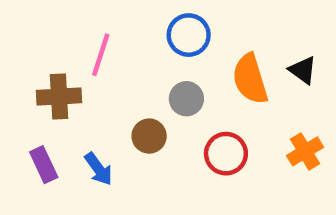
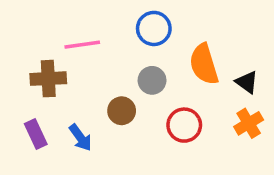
pink line: (101, 55) -> (82, 45), turned 64
black triangle: (303, 70) -> (247, 82), moved

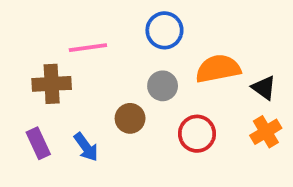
orange semicircle: (204, 64) -> (218, 69), turned 96

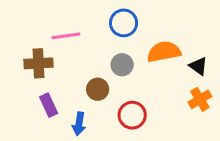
red circle: (197, 134) -> (132, 115), moved
purple rectangle: (38, 143) -> (49, 105), moved
blue arrow: (86, 147) -> (79, 124), moved, turned 45

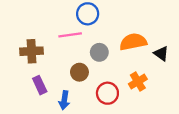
blue circle: (124, 23) -> (88, 14), moved
pink line: (66, 36) -> (70, 35), moved
orange cross: (200, 99) -> (138, 82), moved

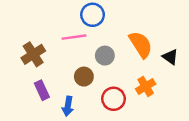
orange semicircle: (133, 42) -> (141, 44), turned 68
brown cross: (32, 51) -> (33, 54), turned -30

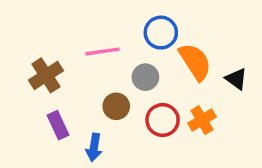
blue circle: (93, 15) -> (161, 33), moved
red circle: (114, 99) -> (163, 120), moved

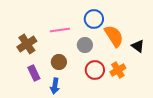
brown circle: (116, 106) -> (59, 62), moved

